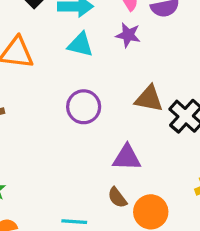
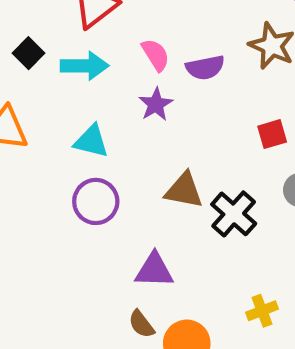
purple star: (128, 35) -> (156, 104), turned 30
cyan triangle: (80, 45) -> (91, 141), moved

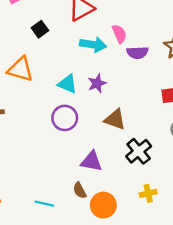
pink semicircle: (156, 55) -> (119, 34), moved
cyan arrow: (85, 66) -> (93, 45), moved
purple star: (156, 104) -> (97, 83), moved
black cross: (234, 214) -> (139, 151), moved

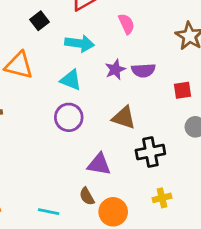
cyan arrow: (93, 45) -> (80, 43), moved
purple semicircle: (137, 53) -> (143, 70), moved
purple star: (97, 83) -> (115, 69), moved
black cross: (139, 151) -> (150, 152), turned 30

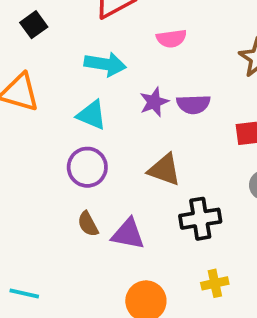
black square: (39, 21) -> (34, 25), moved
pink semicircle: (126, 24) -> (171, 38), turned 105
brown semicircle: (87, 196) -> (88, 224), moved
cyan line: (49, 212) -> (24, 293), moved

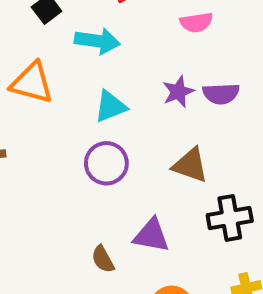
cyan arrow: (105, 64) -> (97, 41), moved
cyan triangle: (92, 115) -> (110, 106), turned -44
brown semicircle: (88, 224) -> (103, 259), moved

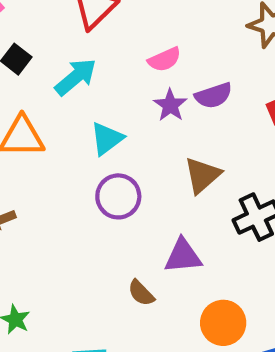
pink semicircle: (196, 22) -> (164, 59), moved
cyan arrow: (97, 41) -> (76, 77), turned -33
brown triangle: (190, 165) -> (202, 175), turned -45

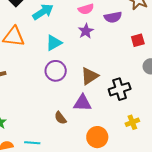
purple semicircle: (213, 96) -> (113, 17), moved
brown triangle: (202, 175) -> (90, 76), moved

